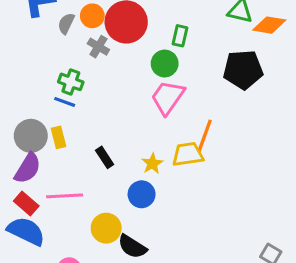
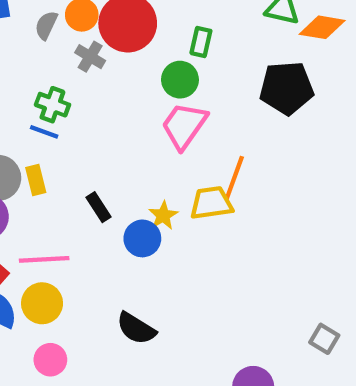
blue circle: (142, 194) -> (142, 238), moved
yellow circle: (106, 228) -> (42, 303), moved

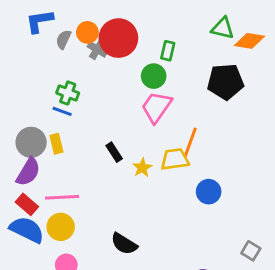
gray cross: (90, 57) -> (97, 49), moved
black rectangle: (98, 207) -> (114, 152), moved
blue circle: (142, 238) -> (209, 192), moved

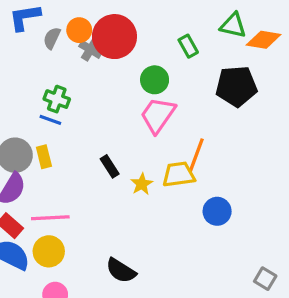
green rectangle: (168, 51) -> (188, 46), moved, turned -42

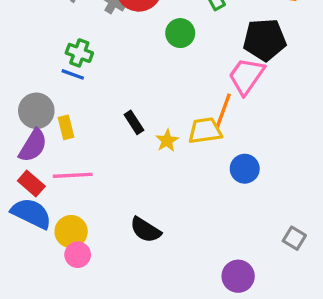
pink trapezoid: (158, 115) -> (246, 76), moved
yellow rectangle: (44, 157) -> (66, 127), moved
yellow circle: (49, 251) -> (71, 232), moved

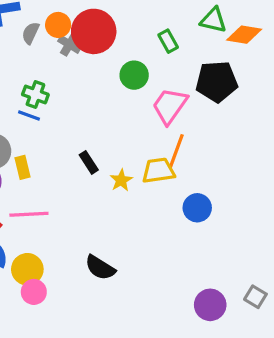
pink trapezoid: (246, 76) -> (170, 106), moved
gray square: (294, 238) -> (255, 297), moved
purple circle: (238, 276) -> (210, 305), moved

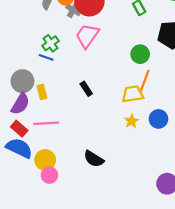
green circle: (134, 75) -> (140, 54), moved
green cross: (35, 95) -> (51, 43), turned 35
pink trapezoid: (170, 106) -> (87, 36), moved
yellow star: (121, 180) -> (131, 121), moved

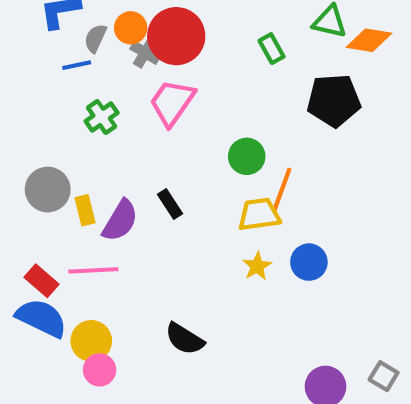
green circle: (140, 54) -> (247, 156), moved
blue line: (46, 57) -> (77, 65), moved, turned -32
purple semicircle: (20, 104) -> (120, 221), moved

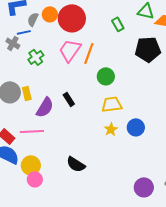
gray cross: (145, 53) -> (13, 43), moved
orange line: (282, 190) -> (89, 53), moved
yellow rectangle: (85, 210) -> (27, 93), moved

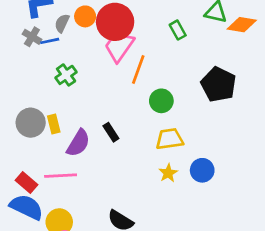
gray cross: (13, 43) -> (32, 37), moved
black pentagon: (148, 49) -> (219, 84), moved, turned 30
pink trapezoid: (70, 50) -> (119, 46), moved

